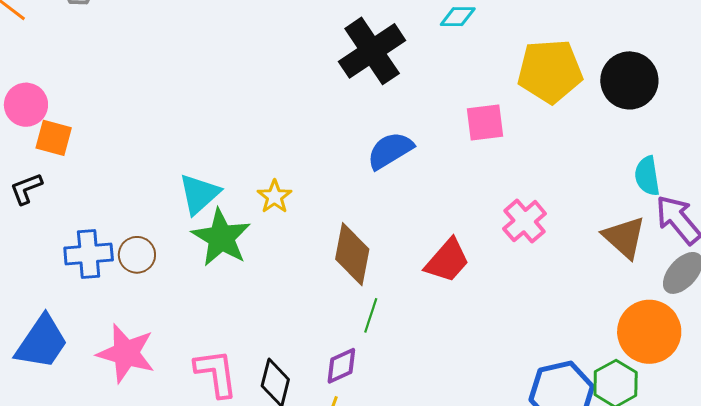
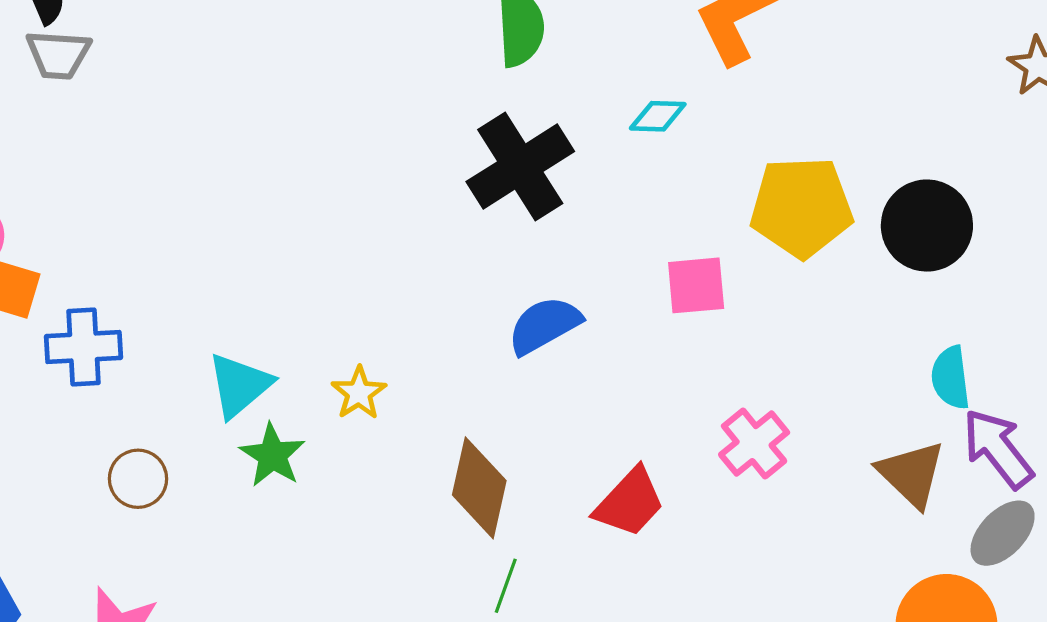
green star: (221, 238) -> (272, 455), size x0.7
blue cross: (89, 254) -> (83, 347), moved

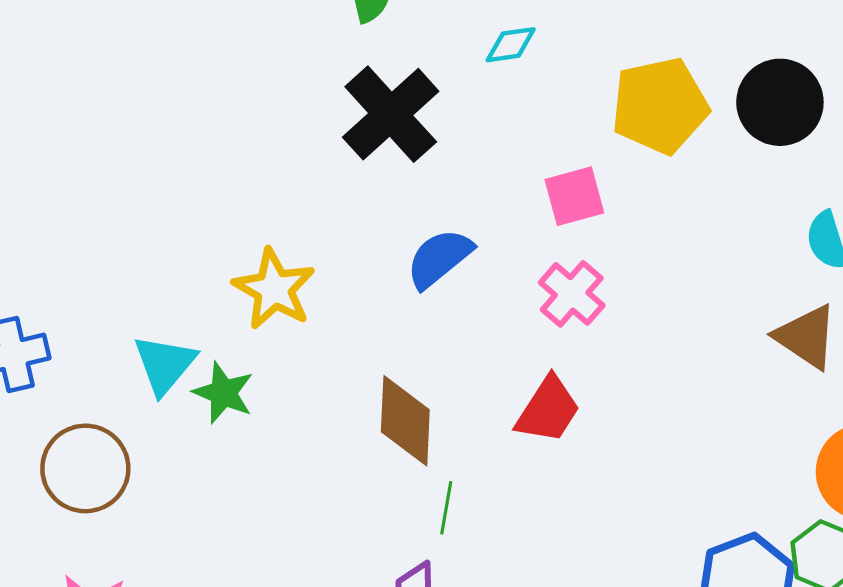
yellow star: (359, 393) -> (274, 289), moved, size x1.6
pink cross: (754, 444) -> (572, 294), moved
green star: (272, 455) -> (223, 393), moved
brown circle: (138, 479) -> (85, 468), size x1.6

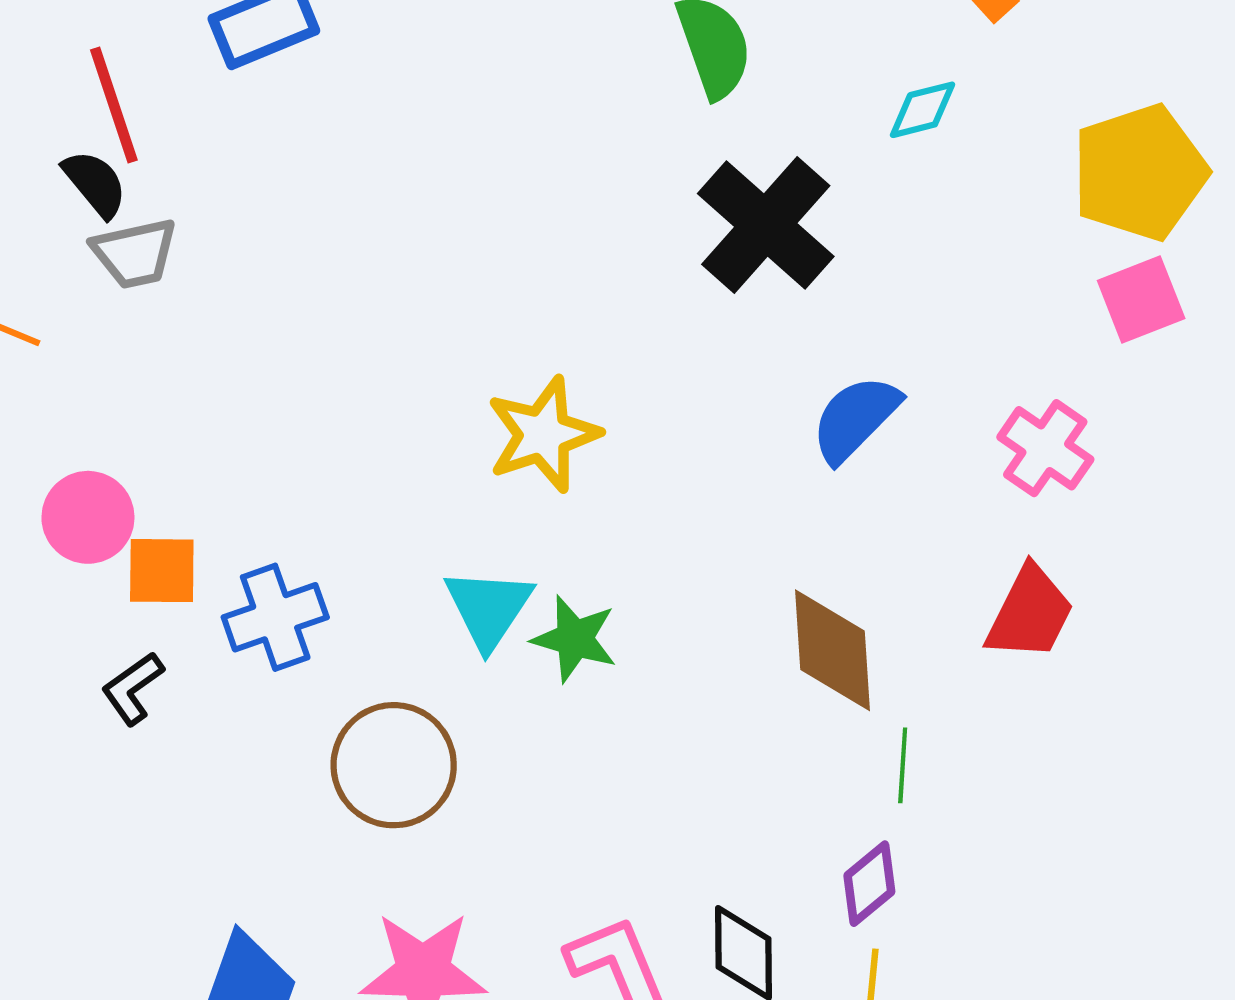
pink square: (574, 196) -> (1141, 300), moved
yellow star: (274, 289) -> (543, 434), moved, turned 30

